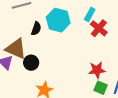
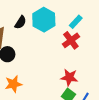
red cross: (99, 28) -> (71, 40), moved

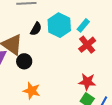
cyan rectangle: (76, 22) -> (83, 25), moved
orange star: (13, 84) -> (32, 91), turned 30

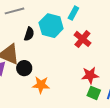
cyan rectangle: (83, 25) -> (73, 13), moved
orange star: (32, 91) -> (41, 85), moved

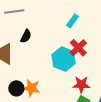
cyan hexagon: (51, 26) -> (64, 59), moved
black circle: (24, 68) -> (16, 88), moved

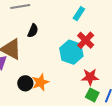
orange star: (31, 88) -> (40, 82), turned -30

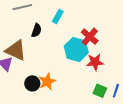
cyan rectangle: (79, 14) -> (58, 17), moved
red star: (90, 77) -> (95, 62), moved

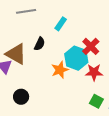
black semicircle: (36, 30) -> (40, 44), moved
orange star: (47, 82) -> (60, 70), moved
black circle: (32, 83) -> (21, 97), moved

